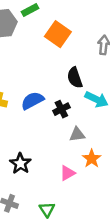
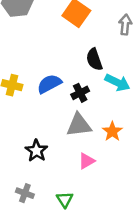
gray triangle: (77, 134) -> (79, 125), moved, size x1.5
orange star: (92, 159) -> (112, 131), moved

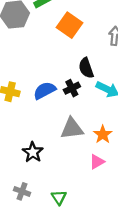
black cross: (80, 93) -> (72, 88), moved
pink triangle: (87, 161) -> (97, 162), moved

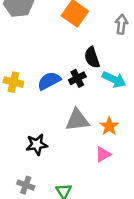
black star: (33, 152) -> (37, 145), turned 30

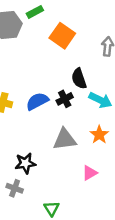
orange star: (109, 126) -> (99, 135), moved
gray cross: (26, 185) -> (15, 188), moved

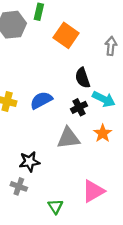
green rectangle: (35, 12) -> (39, 12), turned -49
black cross: (65, 99) -> (79, 107), moved
pink triangle: (90, 173) -> (93, 191), moved, size x1.5

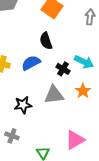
black semicircle: (83, 78) -> (46, 41), moved
black cross: (79, 107) -> (63, 69), turned -32
black star: (29, 162) -> (23, 105), moved

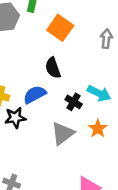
gray triangle: (54, 95) -> (63, 133), turned -30
black star: (23, 105) -> (15, 118), moved

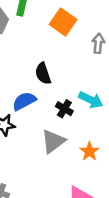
orange square: (60, 28) -> (63, 22), moved
orange star: (98, 129) -> (89, 151), moved

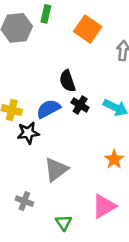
black cross: (64, 109) -> (80, 105), moved
gray triangle: (53, 141) -> (56, 169), moved

